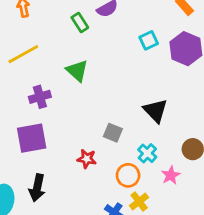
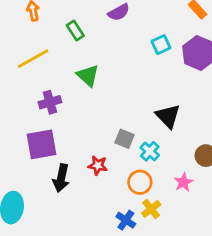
green rectangle: (80, 22) -> (75, 30), moved
cyan cross: (147, 153) -> (150, 151), moved
black arrow: (37, 188) -> (61, 178), moved

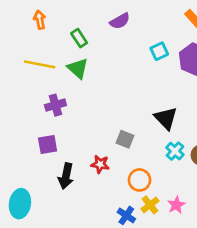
yellow line: (33, 59) -> (40, 64), turned 40
green triangle: (88, 75) -> (78, 68), moved
purple square: (42, 144) -> (48, 145), size x0.7
cyan cross: (150, 151) -> (175, 151), moved
pink star: (183, 182) -> (176, 205), moved

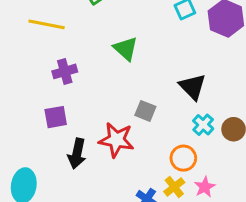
green triangle: (78, 68) -> (126, 49), moved
red star: (100, 164) -> (116, 140), size x1.6
orange circle: (140, 180) -> (183, 158), moved

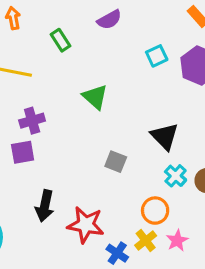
purple square: (56, 117) -> (23, 152), moved
red star: (116, 140) -> (86, 225), moved

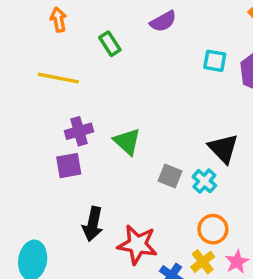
cyan square: (157, 56) -> (215, 61), turned 35
green triangle: (95, 97) -> (127, 142), moved
cyan cross: (176, 176) -> (204, 181), moved

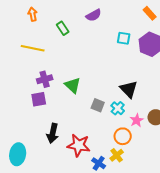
pink star: (237, 262) -> (137, 120), moved

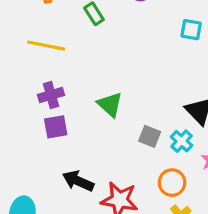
purple cross: (45, 79) -> (51, 95), moved
black arrow: (53, 133) -> (78, 181), turned 102
orange circle: (123, 136) -> (172, 183), moved

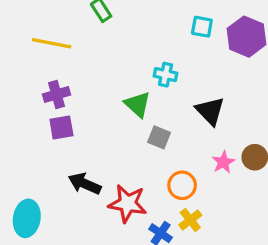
green triangle: (110, 104) -> (137, 104), moved
cyan cross: (182, 141) -> (166, 75), moved, turned -30

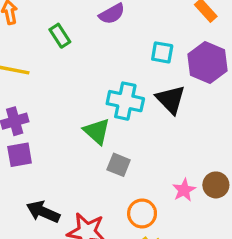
cyan cross: (166, 75) -> (125, 101), size x1.5
black triangle: (210, 111) -> (171, 99), moved

